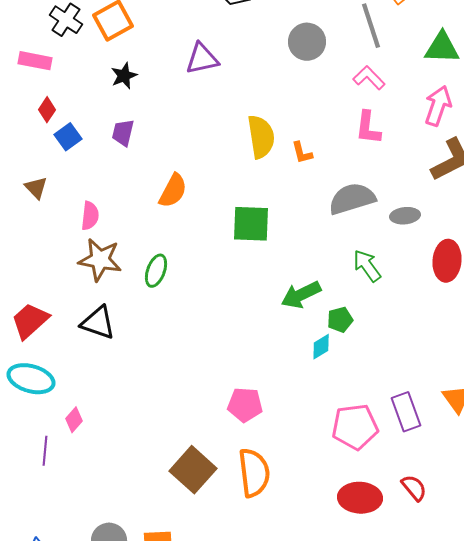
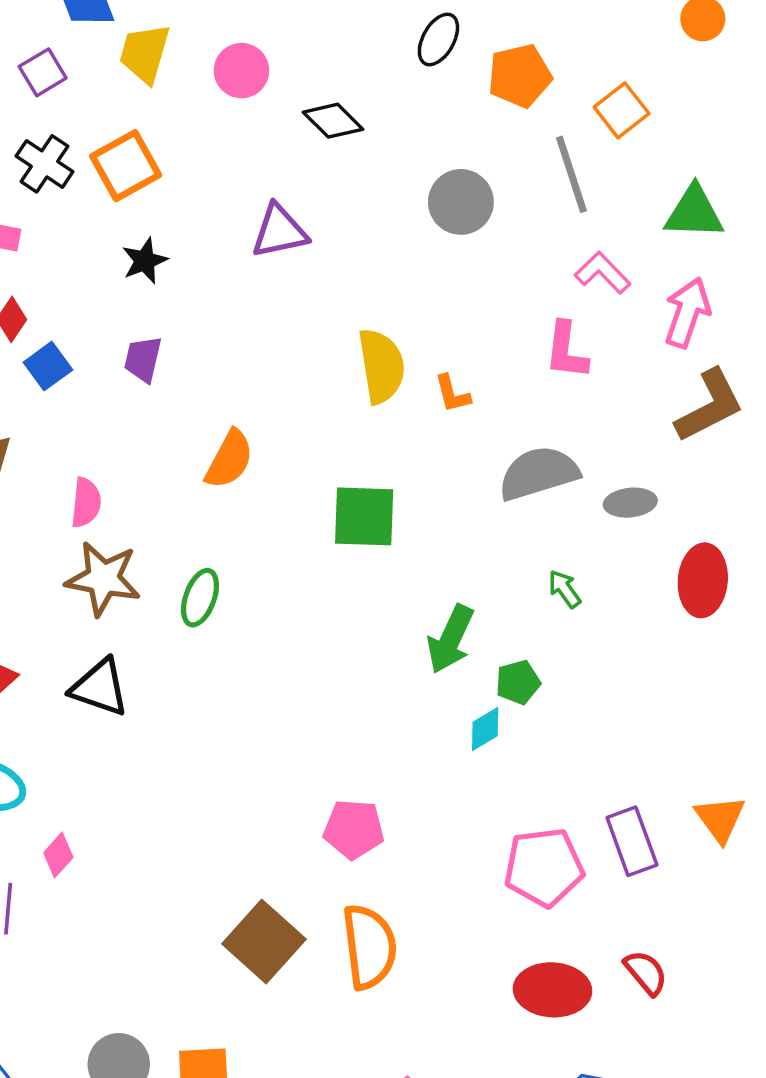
pink L-shape: (369, 78) -> (603, 273), moved
green arrow: (367, 266) -> (565, 589), size x0.7
green arrow: (301, 295) -> (451, 639), turned -39

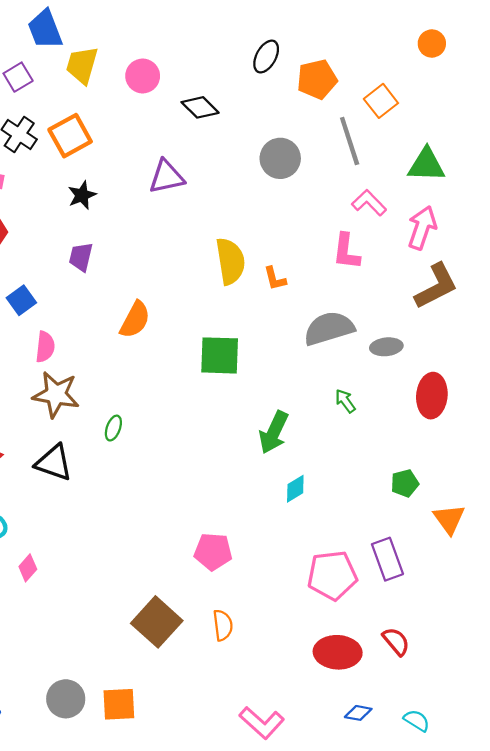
blue square: (48, 366) -> (21, 300), moved
green ellipse: (200, 598) -> (113, 428), moved, size x0.7
green pentagon: (518, 682) -> (405, 483), moved
orange triangle: (720, 819) -> (449, 519), moved
orange semicircle: (369, 947) -> (223, 625), size x0.6

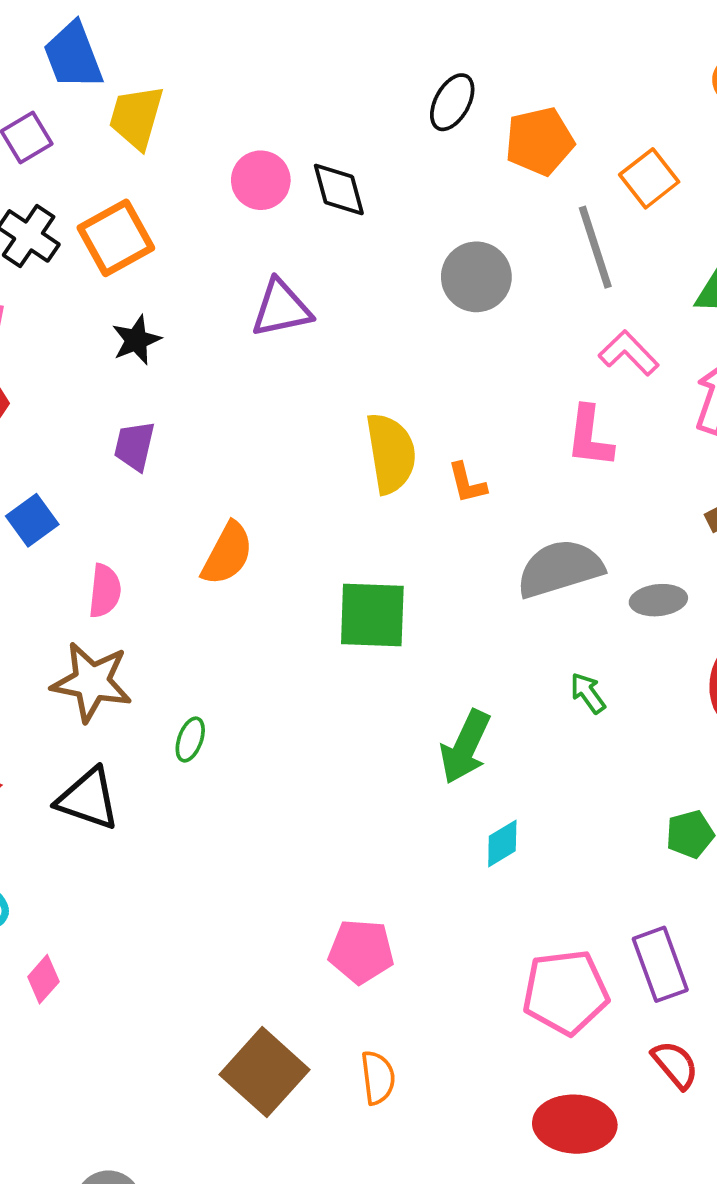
pink circle: (143, 76) -> (261, 180), moved
black diamond: (200, 107) -> (339, 190), turned 30
pink semicircle: (45, 347) -> (105, 591), moved
red semicircle: (396, 641) -> (675, 1065), moved

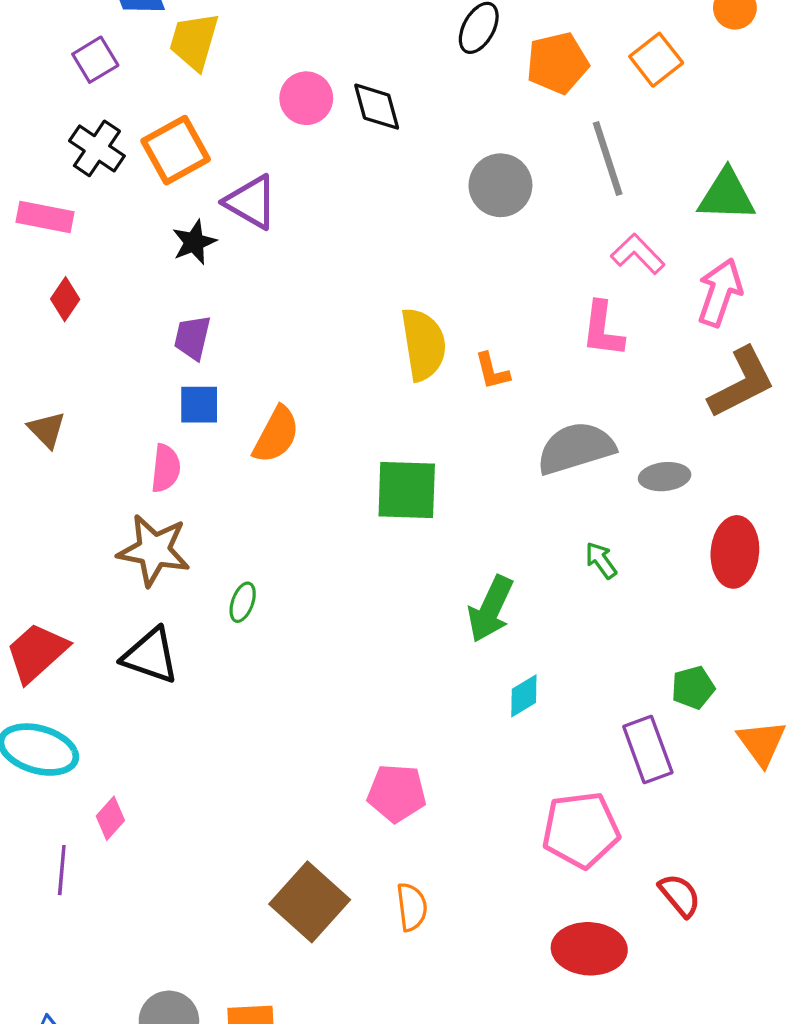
orange square: (649, 178) -> (656, 60), moved
purple triangle: (281, 308) -> (251, 202), moved, turned 42
blue square: (32, 520) -> (199, 405), moved, turned 36
purple rectangle: (660, 964) -> (648, 750), moved

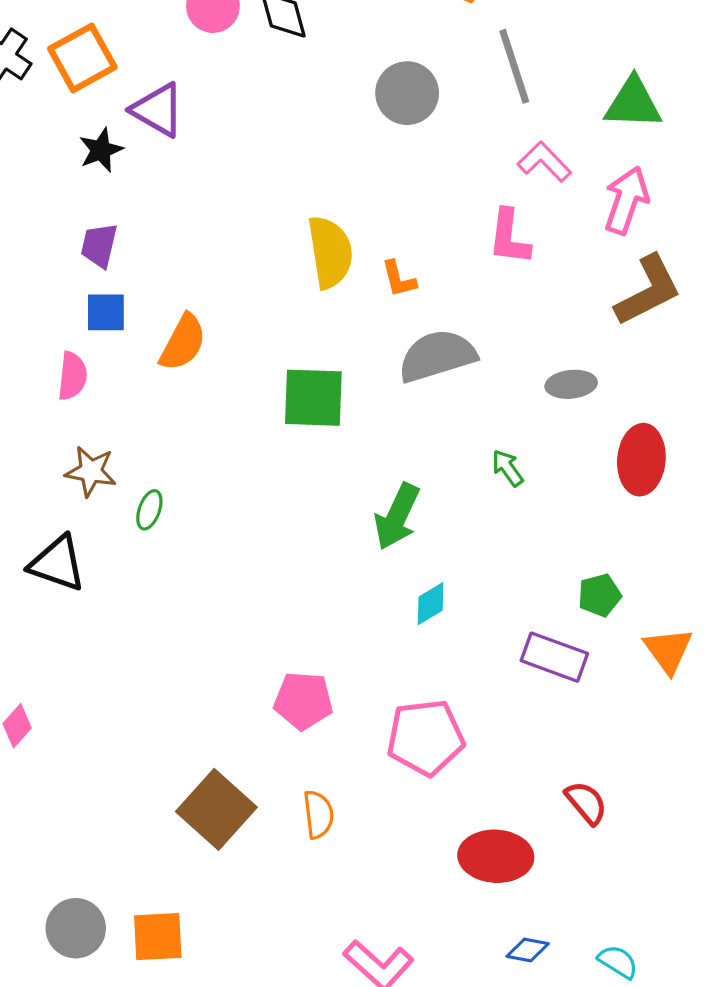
gray semicircle: (576, 448) -> (437, 356), moved
brown star: (154, 550) -> (91, 471), moved, size x0.7
purple rectangle: (648, 750) -> (554, 657), turned -50
pink pentagon: (581, 830) -> (426, 737), moved

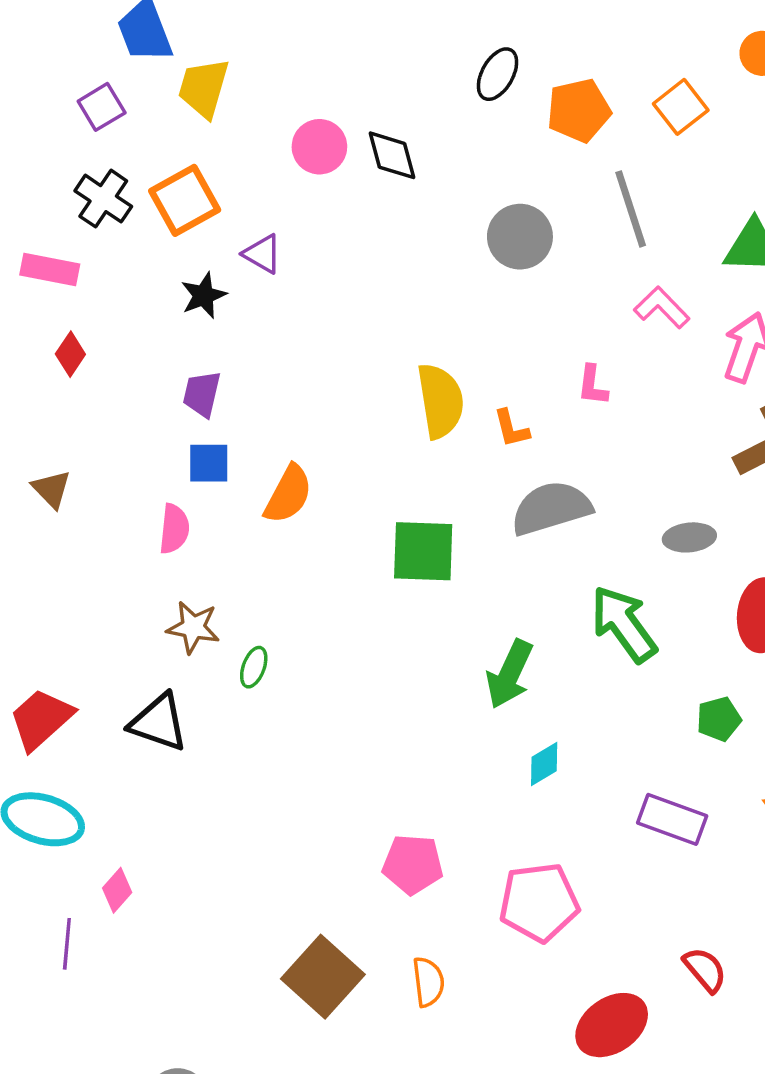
purple triangle: (158, 110) -> (262, 254), size x0.7
pink L-shape: (509, 237) -> (593, 385), moved, size x0.7
green arrow: (508, 468) -> (624, 624), size x2.0
green pentagon: (600, 595) -> (719, 719), moved
red ellipse: (496, 856) -> (612, 1025), turned -38

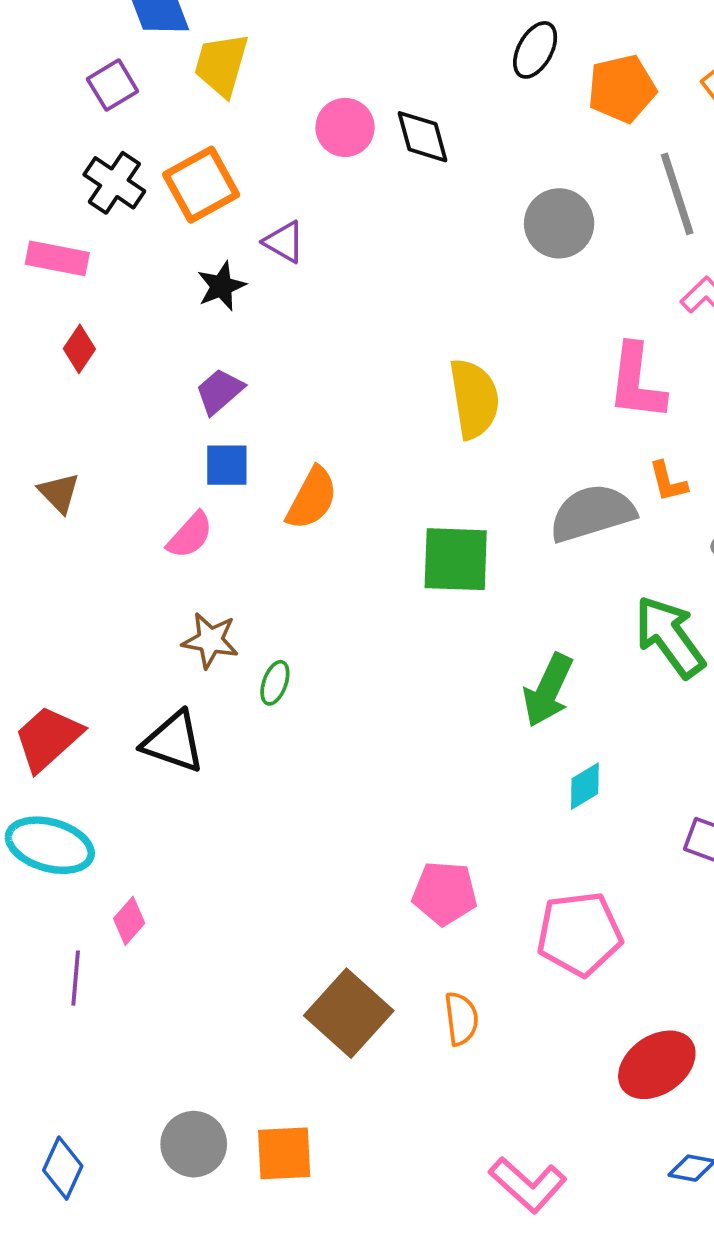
pink L-shape: (593, 385) -> (637, 382), size x1.8
purple trapezoid: (202, 394) -> (220, 391), turned 36
orange L-shape: (511, 429) -> (668, 482), moved
pink semicircle: (174, 529) -> (190, 535), turned 36

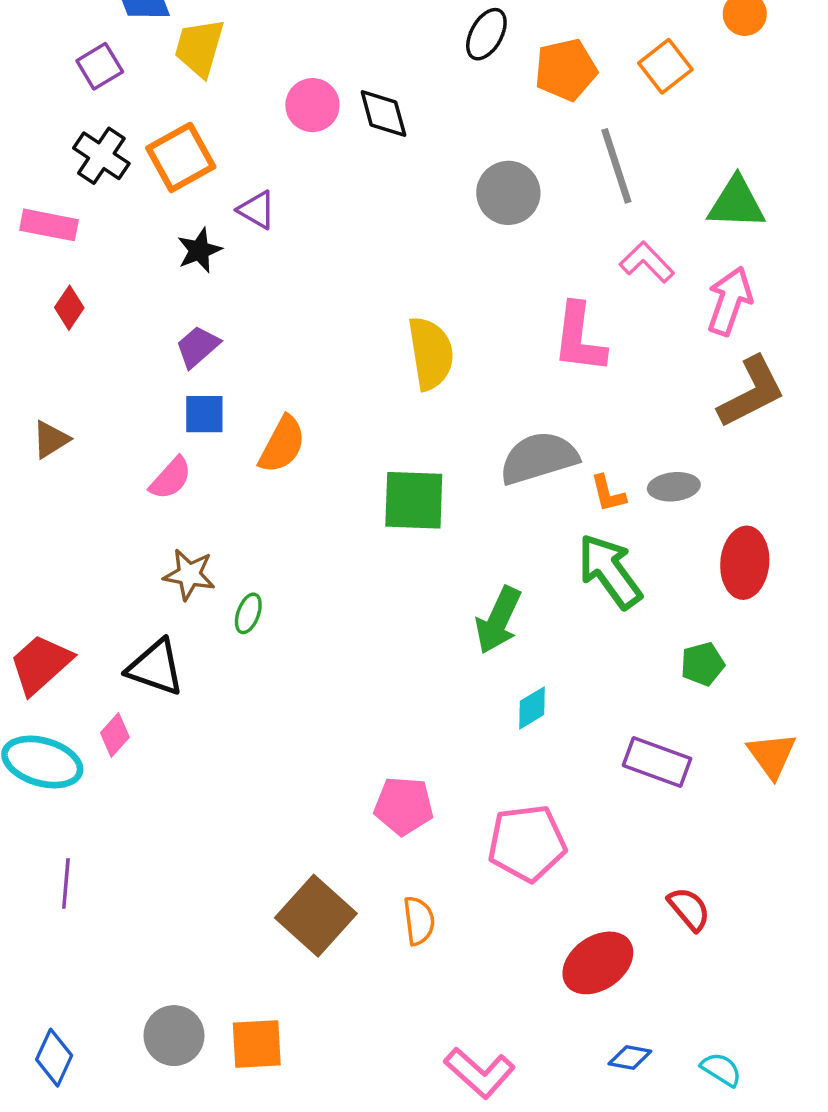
orange L-shape: (668, 482) -> (608, 493), moved
brown triangle: (59, 493) -> (51, 439), turned 42
pink diamond: (129, 921) -> (115, 735), moved

